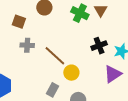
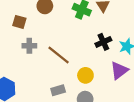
yellow circle: (71, 73) -> (85, 75), moved
gray rectangle: (52, 90) -> (58, 90), turned 48

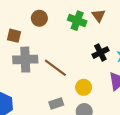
gray cross: (29, 46) -> (25, 60), size x1.6

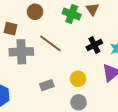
brown line: (55, 68) -> (50, 43), moved
gray rectangle: (56, 104) -> (47, 85), moved

